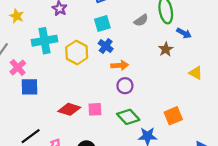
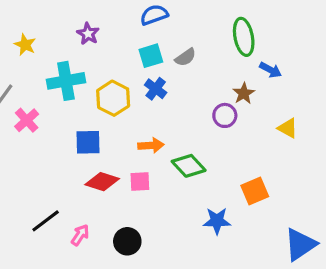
gray semicircle: (141, 20) -> (185, 57), moved
orange arrow: (120, 65) -> (151, 145), moved
purple circle: (125, 86) -> (225, 115), moved
blue square: (30, 87) -> (88, 142), moved
green diamond: (128, 117) -> (189, 166), moved

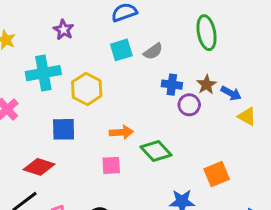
blue arrow: (270, 70) -> (231, 93), moved
blue cross: (156, 89) -> (172, 85), moved, turned -30
red diamond: (102, 182) -> (39, 167), moved

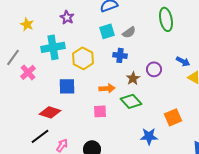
blue cross: (172, 85) -> (120, 55), moved
brown star: (207, 85) -> (133, 78), moved

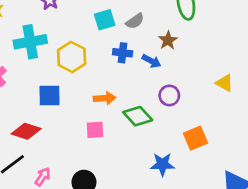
blue arrow: (183, 61) -> (151, 61), moved
purple circle: (154, 69) -> (169, 95), moved
brown star: (133, 78) -> (168, 40), moved

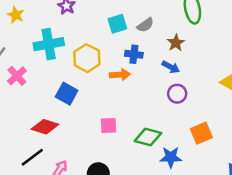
blue arrow: (151, 61) -> (171, 67), moved
blue square: (50, 95) -> (67, 94), turned 30
orange arrow: (105, 98) -> (120, 75), moved
green diamond: (138, 116) -> (148, 137), moved, turned -32

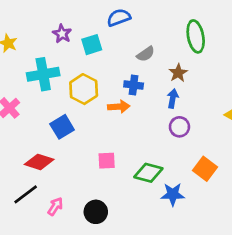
cyan square: (117, 24) -> (92, 45), moved
blue arrow: (171, 67) -> (173, 99), turned -108
blue square: (67, 94) -> (62, 127), turned 30
orange square: (201, 133) -> (205, 169), turned -30

